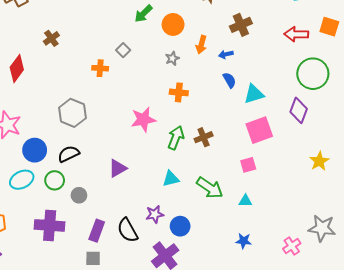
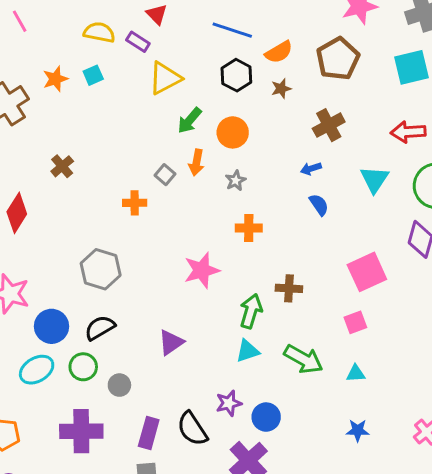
orange arrow: (201, 45) -> (196, 162), moved
cyan triangle: (254, 94) -> (374, 179), moved, turned -35
brown cross: (204, 137) -> (289, 288), turned 30
green arrow: (176, 138) -> (251, 311), moved

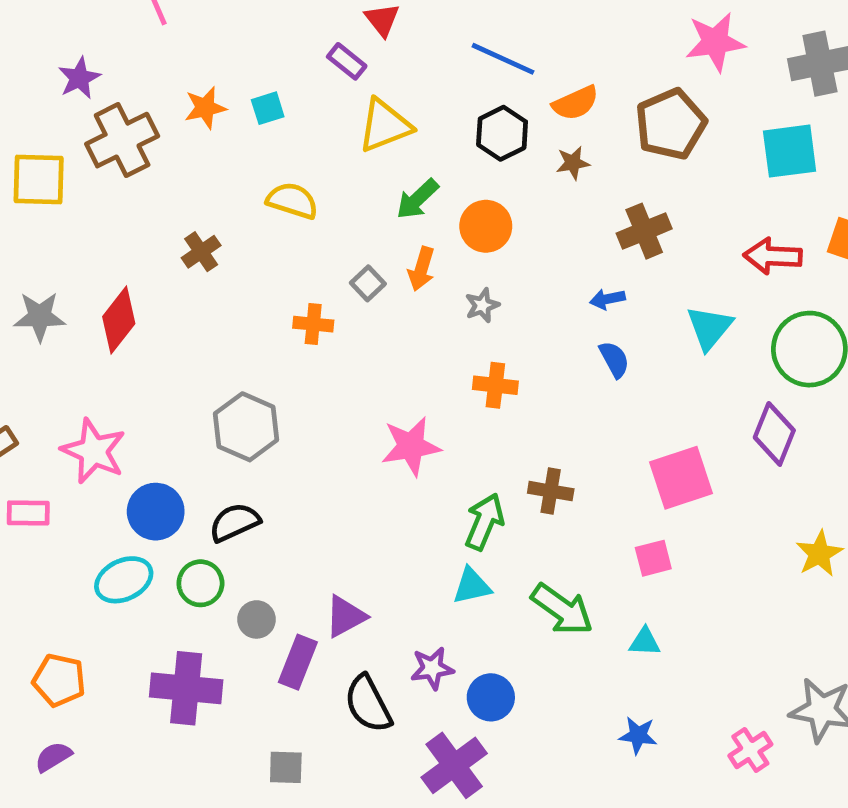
yellow semicircle: (99, 32) -> (292, 201), moved
purple triangle: (171, 342) -> (346, 616), moved
purple rectangle: (149, 433) -> (298, 662), moved

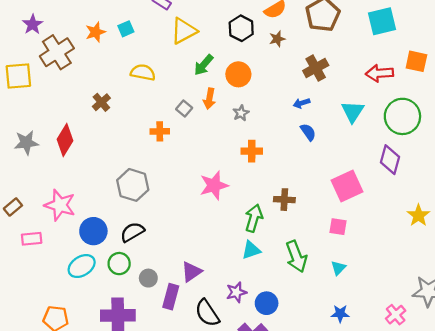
pink square: (653, 558) -> (338, 227), turned 30
green arrow: (562, 609) -> (296, 256), turned 40
cyan triangle: (645, 642) -> (338, 268), turned -42

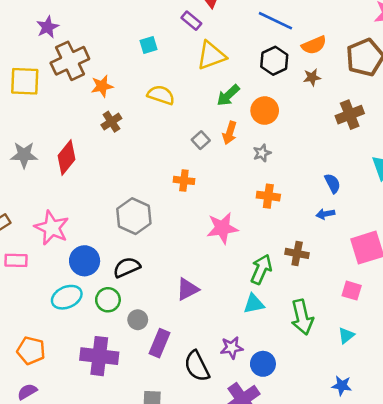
orange star: (95, 32) -> (102, 86), moved
blue arrow: (301, 103) -> (325, 214), moved
orange cross: (160, 131) -> (184, 180), moved
purple triangle: (191, 272) -> (187, 289), moved

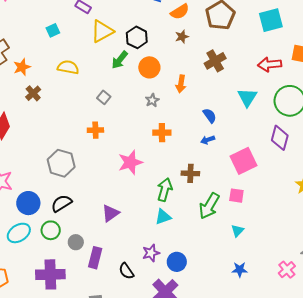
black hexagon: (274, 61) -> (137, 37), moved
orange arrow: (230, 133) -> (181, 84), moved
green arrow: (302, 317) -> (209, 206), moved, turned 52
black semicircle: (197, 366) -> (126, 271), size x0.7

